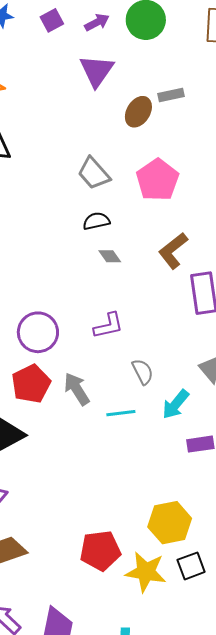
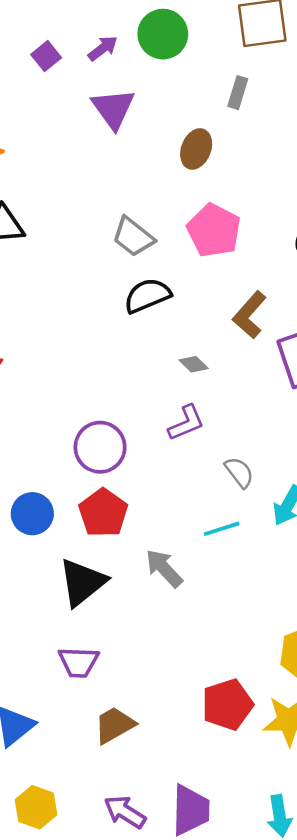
gray rectangle: (171, 95) -> (238, 93), moved, turned -50
brown ellipse: (138, 112) -> (196, 149), moved
black semicircle: (96, 221) -> (147, 296), size x1.4
gray diamond: (110, 256) -> (194, 364), moved
gray arrow: (77, 389) -> (164, 568), moved

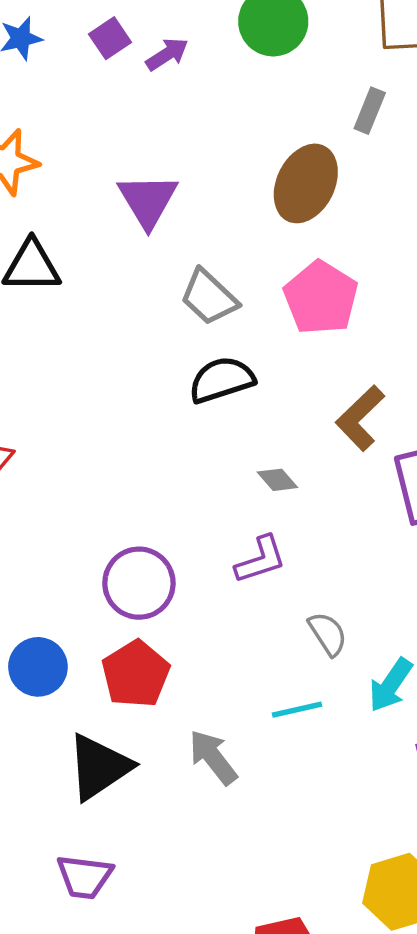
purple arrow: (103, 48) -> (167, 54), moved
purple triangle: (113, 109) -> (148, 200), moved
brown ellipse: (196, 149) -> (306, 183), size x1.4

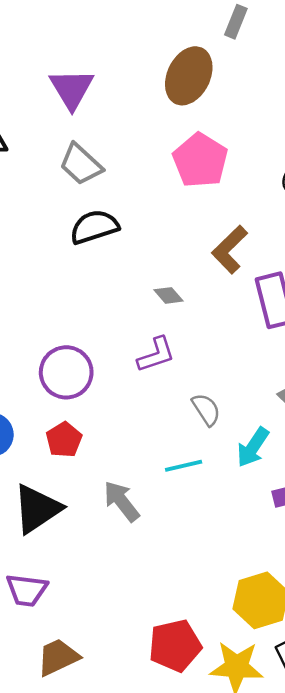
gray trapezoid: (209, 297) -> (81, 164), moved
black semicircle: (222, 380) -> (94, 227), moved
red pentagon: (136, 674) -> (64, 440), size x0.7

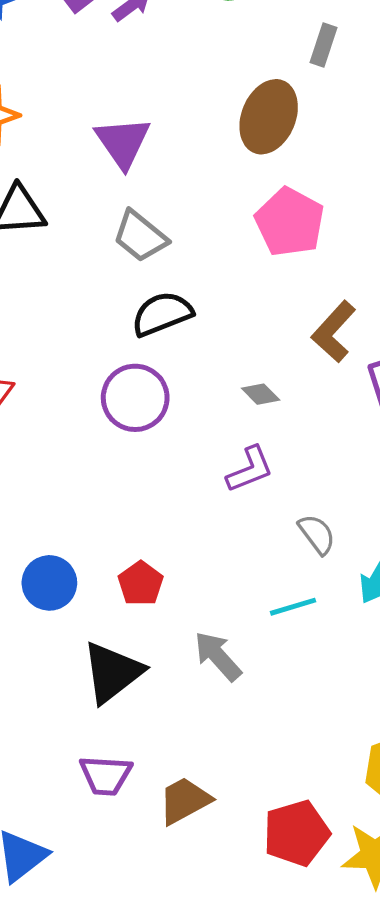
purple circle: (66, 372) -> (135, 398), moved
brown trapezoid: (58, 657) -> (185, 801), moved

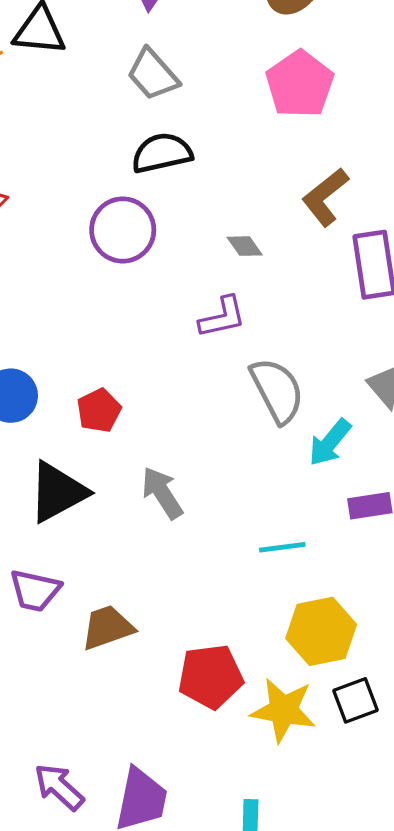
gray semicircle: (317, 534) -> (277, 390), size x1.6
cyan line: (293, 607) -> (282, 547), moved

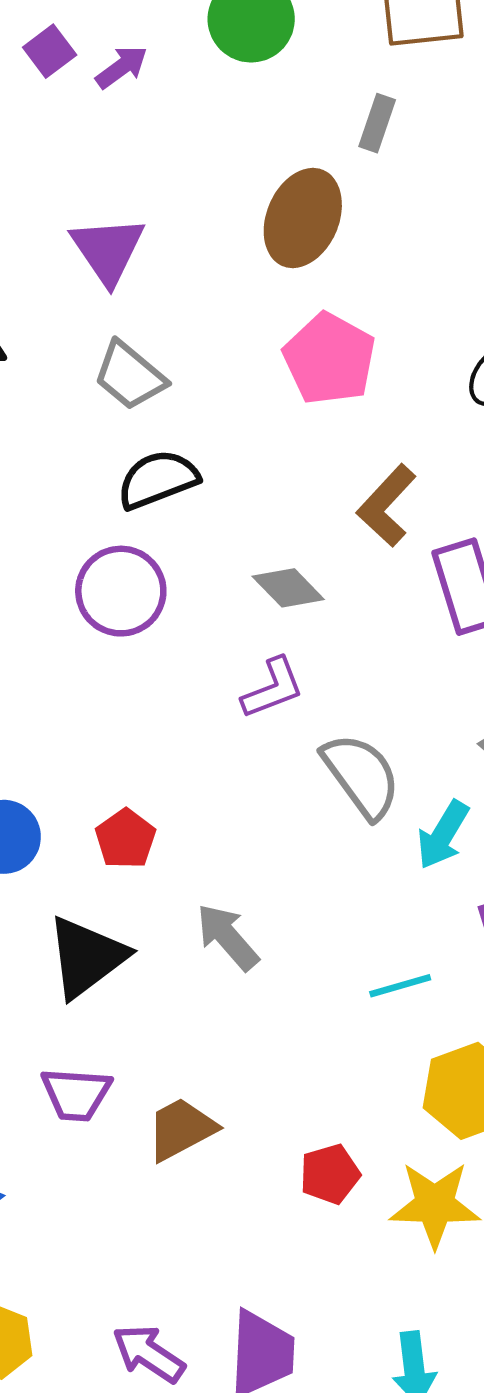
gray diamond: (245, 246) -> (288, 588), size x1.4
red pentagon: (211, 676) -> (330, 1174), size x0.7

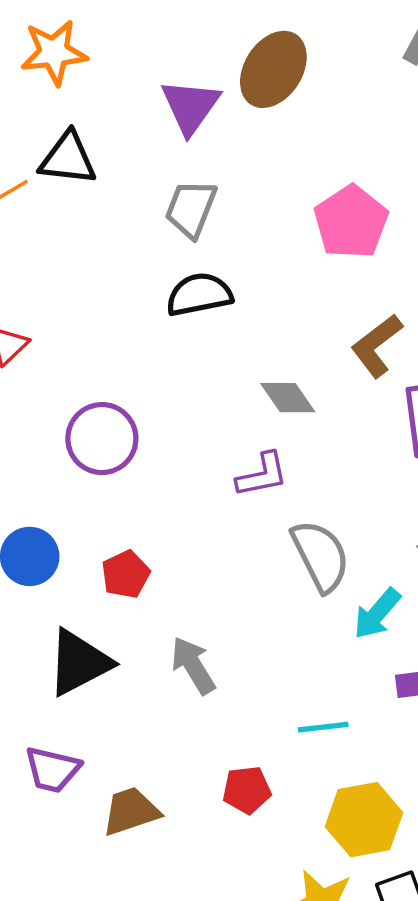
brown ellipse: (303, 218) -> (273, 69), moved
gray trapezoid: (130, 376) -> (191, 209), turned 62
purple circle: (121, 591) -> (102, 439), moved
red pentagon: (330, 1174) -> (247, 790), moved

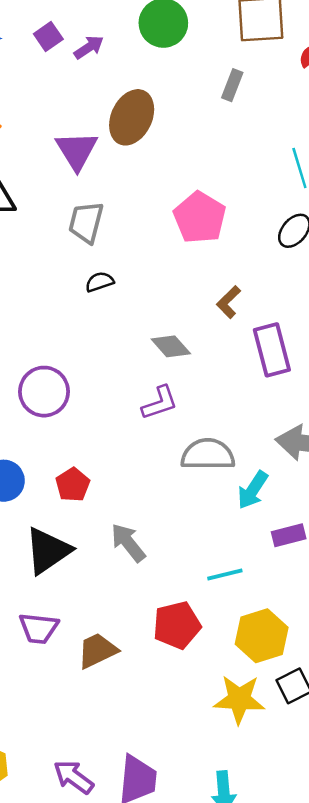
black semicircle: (199, 294) -> (100, 282), size x0.6
brown L-shape: (377, 346) -> (229, 302), size x0.7
gray semicircle: (321, 556) -> (208, 454), turned -56
red pentagon: (247, 790) -> (177, 625), size x1.4

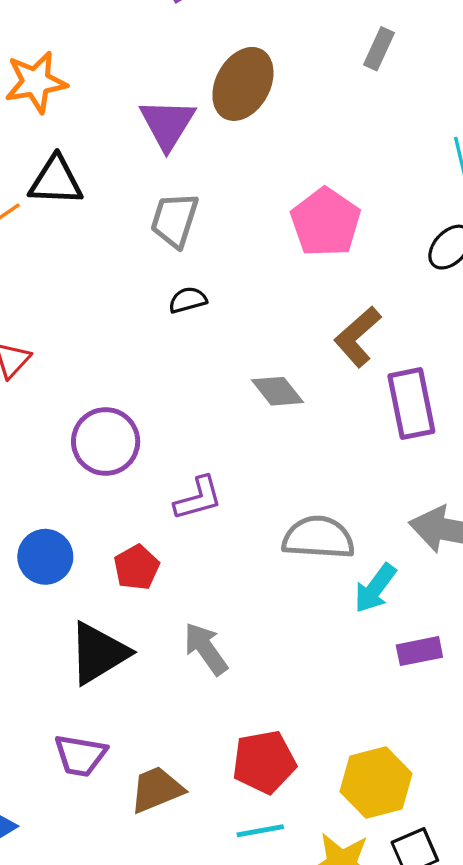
brown L-shape: (229, 302) -> (358, 337), size x1.4
purple L-shape: (160, 403) -> (198, 498), moved
cyan line: (225, 574) -> (260, 831), moved

